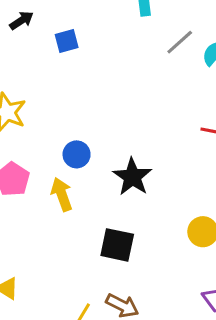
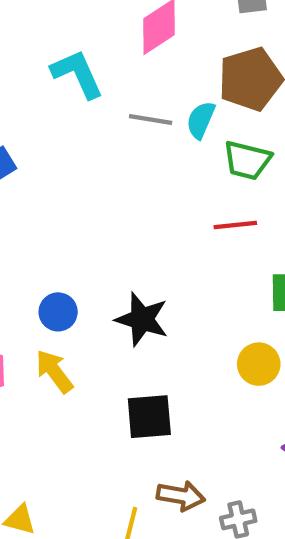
gray line: (180, 42) -> (151, 120), turned 68

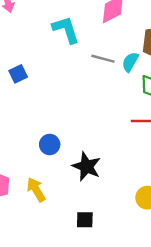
blue circle: (58, 312) -> (50, 144), moved
black square: (149, 417) -> (85, 220), size x0.7

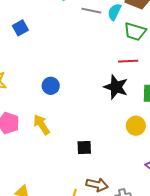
black star: (87, 166) -> (116, 87), moved

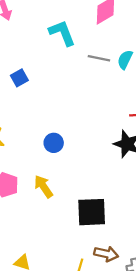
black square: (84, 148) -> (92, 212), size x1.8

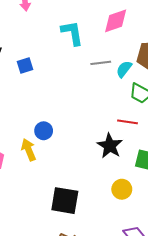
gray line: (99, 58) -> (101, 63), turned -30
yellow arrow: (43, 186) -> (29, 150), moved

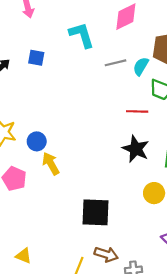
blue square: (25, 65) -> (36, 58), moved, turned 35
red line: (128, 122) -> (137, 111), moved
blue circle: (44, 131) -> (37, 141), moved

